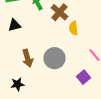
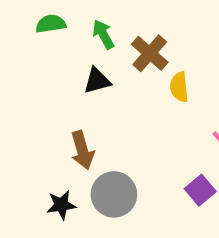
black triangle: (14, 25) -> (97, 81), moved
gray circle: (54, 58) -> (114, 194), moved

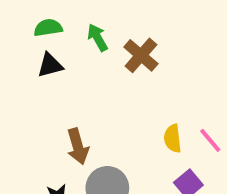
black triangle: (97, 81) -> (50, 65), moved
yellow semicircle: (179, 87) -> (173, 138), moved

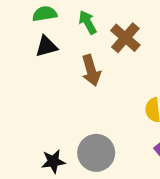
brown arrow: (78, 146) -> (91, 70), moved

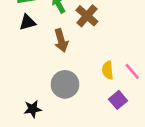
gray circle: (96, 153) -> (65, 84), moved

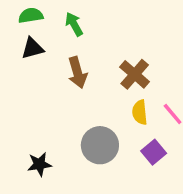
brown cross: (87, 16) -> (135, 74), moved
gray circle: (65, 84) -> (100, 145), moved

